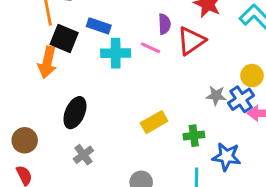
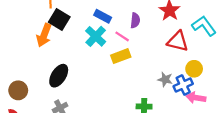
blue rectangle: (99, 26) -> (103, 16), moved
red triangle: (191, 41) -> (178, 41), moved, turned 40
cyan cross: (116, 53) -> (96, 36), turned 35
yellow rectangle: (154, 122) -> (121, 56), moved

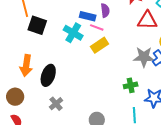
blue rectangle: (103, 16) -> (88, 16), moved
orange arrow: (44, 35) -> (26, 65), moved
gray star: (165, 79) -> (144, 57), size x1.5

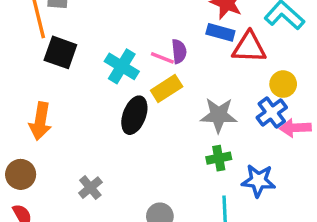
purple semicircle: (105, 10) -> (179, 51), moved
blue rectangle: (88, 16) -> (220, 32), moved
gray star: (144, 57) -> (219, 115), moved
black ellipse: (48, 75) -> (134, 115), moved

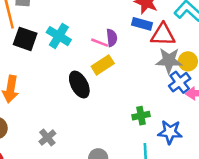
cyan cross: (122, 66) -> (59, 36), moved
black ellipse: (134, 115) -> (79, 85), turned -48
gray star: (219, 115) -> (169, 60), moved

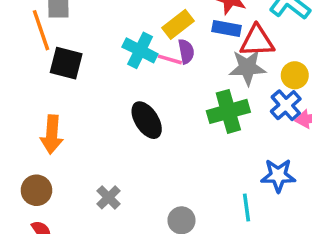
cyan cross: (59, 36) -> (140, 50), moved
gray star: (169, 60) -> (247, 67), moved
yellow rectangle: (103, 65) -> (178, 24), moved
green cross: (141, 116) -> (228, 111), moved, size x1.6

